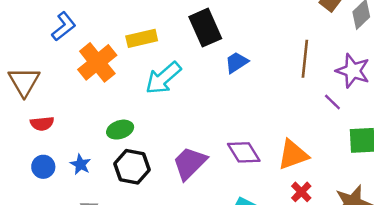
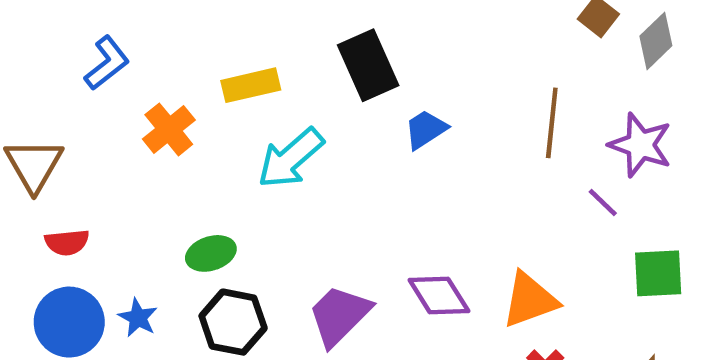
orange cross: (97, 62) -> (169, 129), size x0.7
blue circle: (43, 167) -> (69, 322), size x1.6

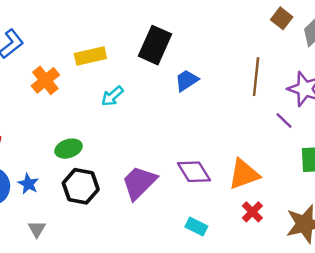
black rectangle: (368, 65) -> (155, 45), turned 48
cyan arrow: (291, 158) -> (112, 96), size x0.6

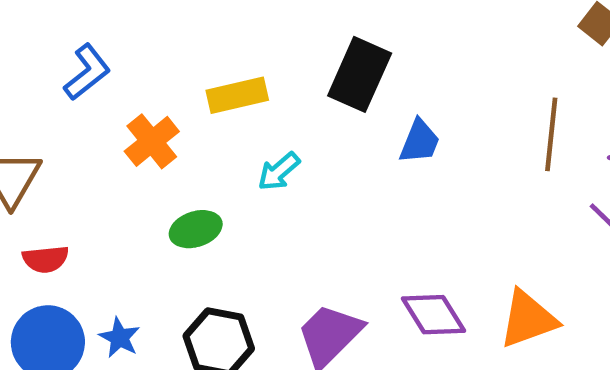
blue trapezoid: (187, 80) -> (420, 141), turned 145
green ellipse: (69, 149) -> (196, 229), moved

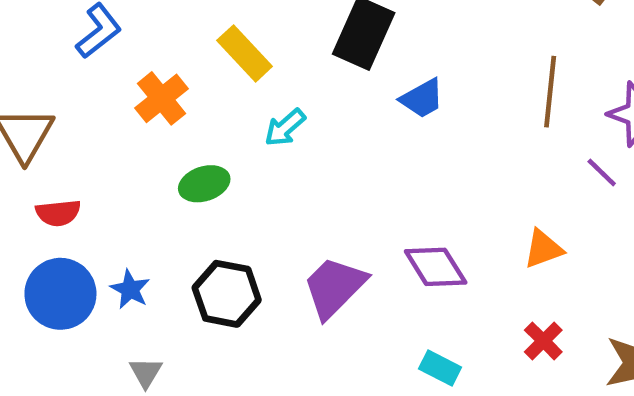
yellow rectangle: (237, 95) -> (245, 53), turned 60
blue trapezoid: (420, 141) -> (422, 98), turned 39
orange triangle: (528, 319) -> (543, 249), moved, size x0.7

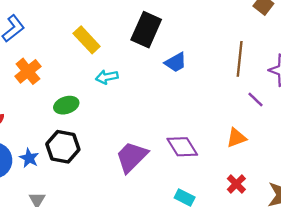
orange cross: (162, 98) -> (28, 71), moved
cyan arrow: (285, 128) -> (107, 77), turned 30
purple line: (602, 173) -> (256, 99), moved
black hexagon: (227, 294) -> (63, 147), moved

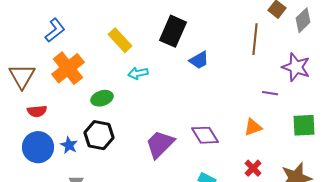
brown line: (240, 59) -> (255, 39), moved
orange cross: (28, 71) -> (68, 68), size x1.4
purple line: (256, 99) -> (270, 93), turned -35

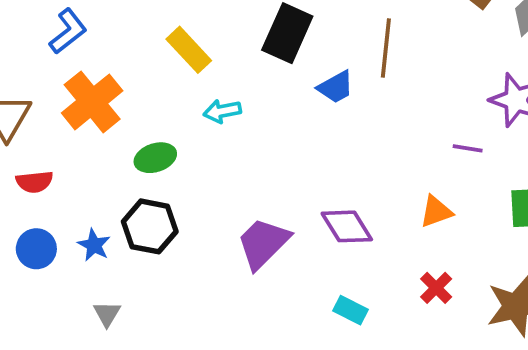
brown line: (255, 39) -> (386, 48), moved
blue circle: (38, 147) -> (36, 249), size x0.7

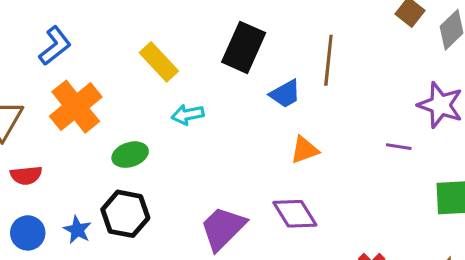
orange triangle: (436, 212) -> (304, 150), moved

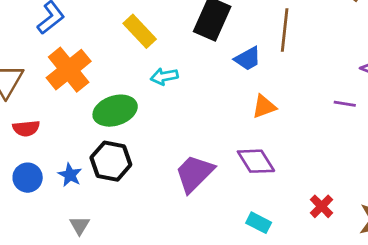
green ellipse: (130, 155) -> (115, 111), size x1.4

